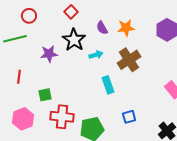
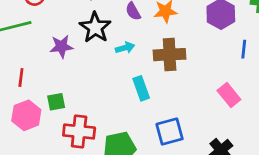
brown cross: (129, 60) -> (170, 55), turned 30
blue square: (129, 117) -> (170, 131), size x1.5
pink hexagon: (23, 119) -> (26, 115), moved

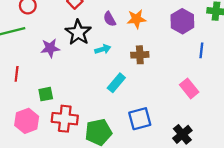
brown cross: (170, 55) -> (140, 55), size x0.7
cyan rectangle: (141, 88) -> (116, 83), turned 60
pink hexagon: (26, 115) -> (27, 121), moved

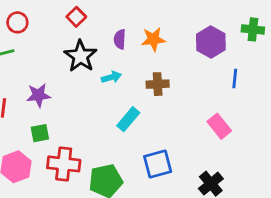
purple semicircle: (110, 19) -> (120, 39), turned 32
purple star: (50, 48) -> (38, 95), moved

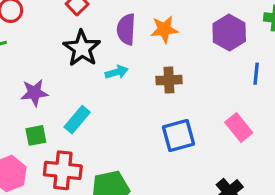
purple semicircle: (120, 39) -> (126, 29), size x1.4
cyan rectangle: (128, 119) -> (77, 120), moved
blue square: (158, 164) -> (178, 135), moved

